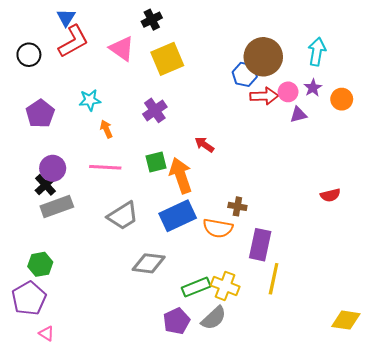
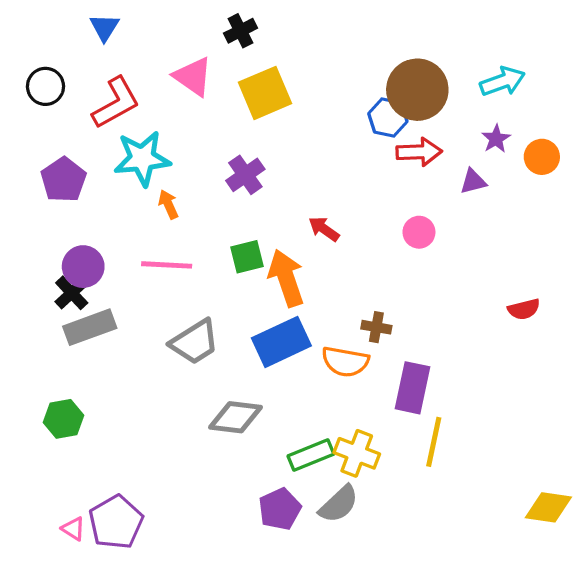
red L-shape: (73, 41) -> (116, 103), moved
cyan arrow: (317, 52) -> (503, 81), turned 60
pink circle: (288, 92) -> (419, 232), moved
cyan star: (90, 100) -> (142, 158), size x1.6
purple pentagon: (29, 298) -> (116, 522), moved

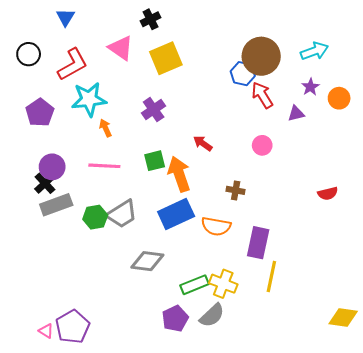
red arrow: (419, 152) -> (262, 95), turned -120
brown cross: (376, 327) -> (236, 190), moved
green hexagon: (64, 419) -> (95, 217), moved

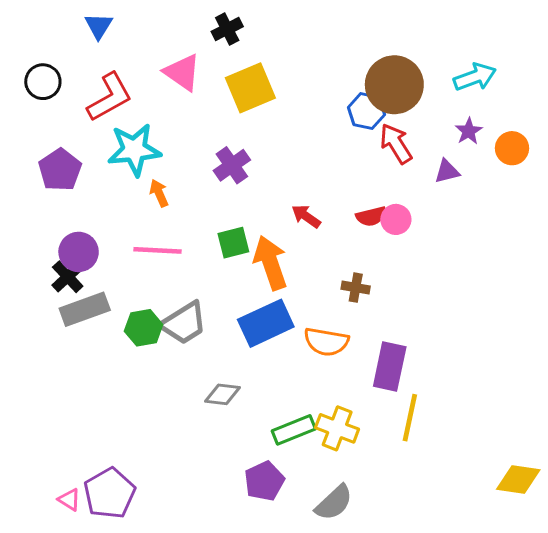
red semicircle: (328, 194) -> (371, 216), moved
gray diamond: (147, 261) -> (223, 394), size x0.7
gray semicircle: (212, 315) -> (334, 503), moved

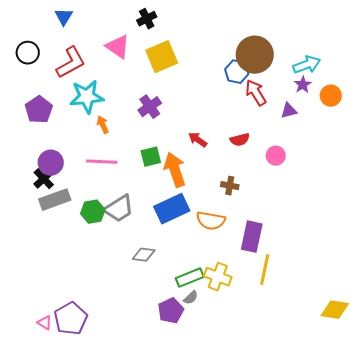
cyan arrow: (475, 77) -> (307, 65), moved
pink circle: (396, 219) -> (276, 156), moved
gray semicircle: (334, 503) -> (191, 298), moved, size x0.6

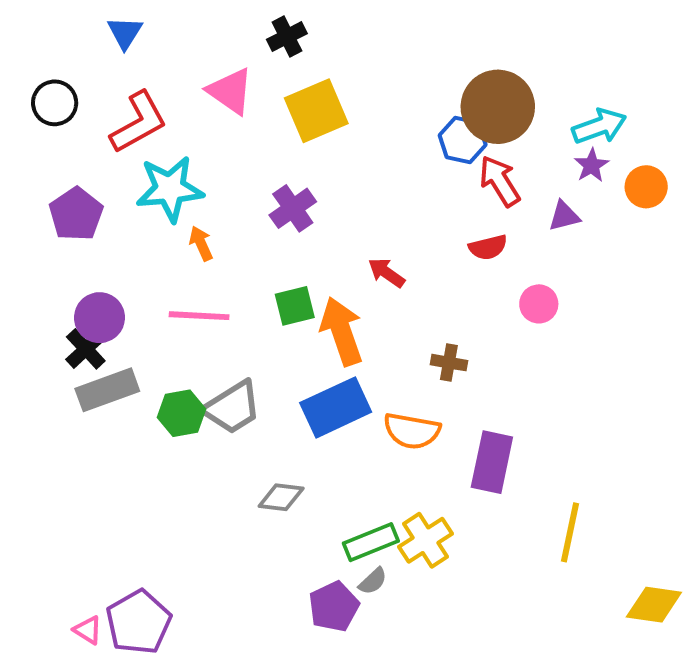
red semicircle: (240, 140) -> (488, 247), moved
yellow line: (265, 270) -> (570, 532), moved
yellow cross: (218, 277) -> (426, 540), turned 36

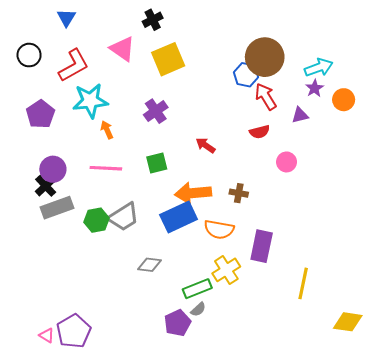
orange arrow: (342, 331) -> (193, 193), moved, turned -76
yellow cross: (426, 540) -> (226, 270), moved

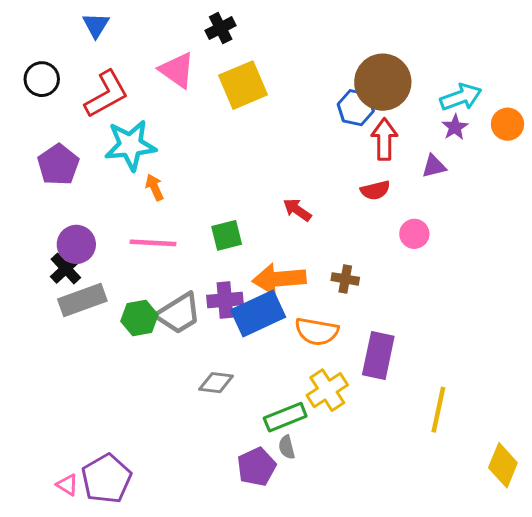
red arrow: (266, 97) -> (384, 139), turned 32
orange circle: (344, 100) -> (507, 124), moved
purple cross: (156, 111) -> (225, 300), moved, turned 30
gray semicircle: (198, 309) -> (287, 447), turned 119
yellow diamond: (348, 322) -> (503, 465), turned -76

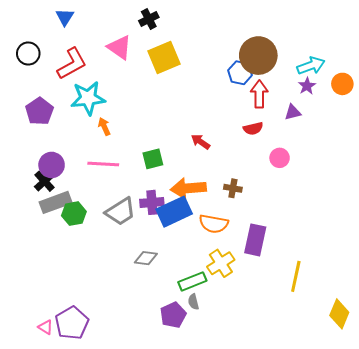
green hexagon: (139, 318) -> (74, 214), moved

